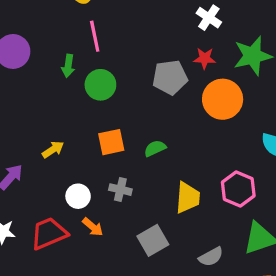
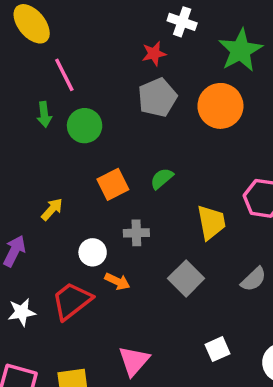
red star: (205, 58) -> (154, 54), moved

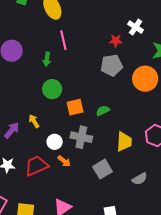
green circle: (85, 126) -> (52, 89), moved
yellow arrow: (52, 209) -> (34, 121), moved, turned -88
gray cross: (136, 233) -> (81, 137), size x1.5

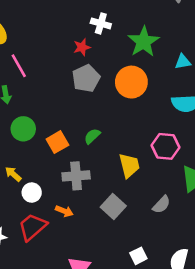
white circle: (55, 142) -> (32, 193), moved

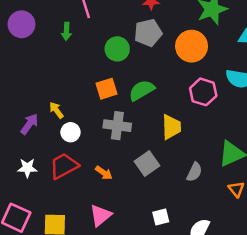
green circle: (23, 129) -> (117, 49), moved
green semicircle: (92, 136) -> (142, 90), size x1.5
pink hexagon: (165, 146) -> (203, 92), moved
gray semicircle: (161, 205) -> (194, 172), turned -30
orange arrow: (64, 211) -> (104, 173), moved

